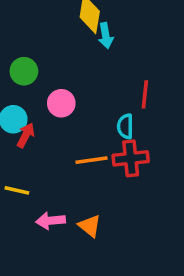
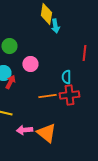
red line: (145, 94) -> (84, 53), moved
orange triangle: (90, 226) -> (46, 133), size x1.5

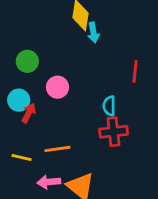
orange line: (47, 96) -> (57, 149), moved

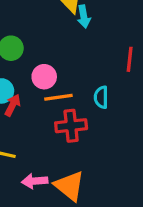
red cross: (114, 132) -> (71, 126), moved
orange line: (57, 149) -> (58, 97), moved

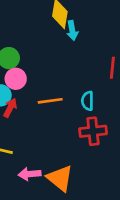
pink circle: (44, 77) -> (16, 79), moved
red cross: (71, 126) -> (93, 131), moved

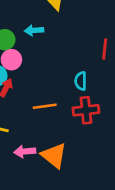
cyan arrow: (72, 30) -> (34, 30), moved, turned 96
orange line: (50, 101) -> (45, 106), moved

